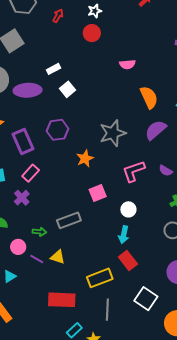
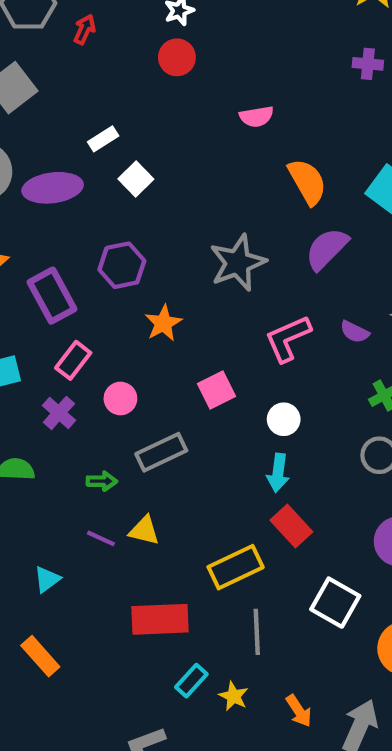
red arrow: (58, 16) -> (85, 29), moved
orange star: (85, 159) -> (163, 323), moved
pink circle: (18, 247) -> (120, 399), moved

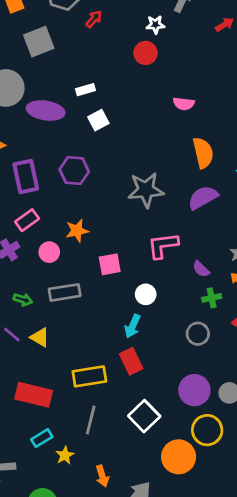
orange star: (163, 323) -> (77, 231), moved
purple semicircle: (355, 332) -> (201, 269), moved

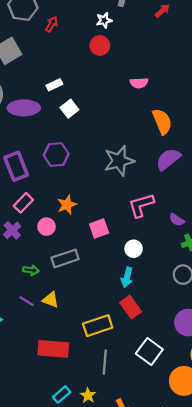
cyan rectangle: (42, 438) -> (62, 395), moved

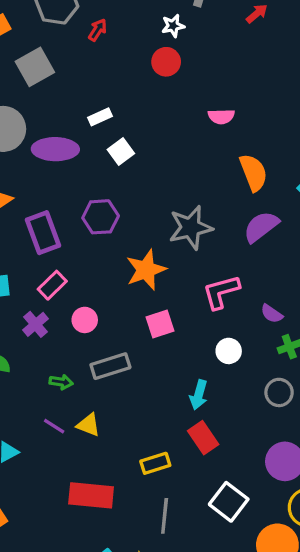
orange star: (67, 205) -> (146, 270), moved, size x1.4
white circle: (134, 249) -> (229, 351), moved
yellow rectangle: (98, 326) -> (155, 463), size x0.7

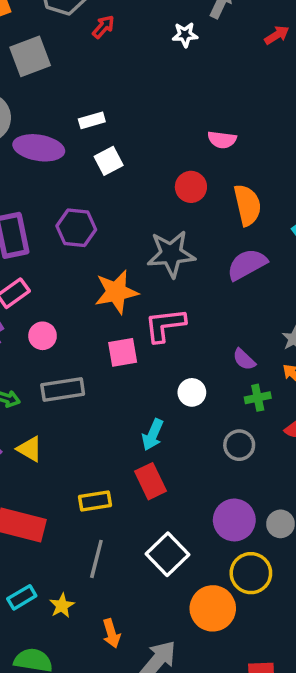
red circle: (166, 62) -> (191, 187), moved
pink L-shape: (221, 292) -> (165, 325), moved

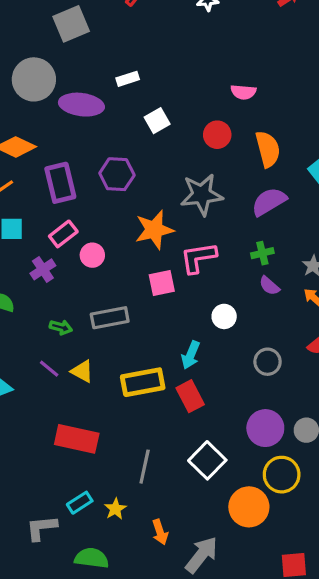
white square: (109, 161) -> (157, 121), moved
pink circle: (43, 336) -> (92, 255), moved
green cross: (258, 398) -> (262, 253), moved
yellow rectangle: (95, 501) -> (143, 382), moved, size x1.5

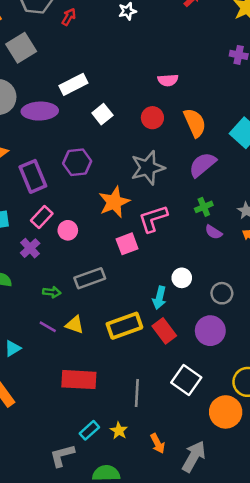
white rectangle: (128, 79) -> (73, 84), size x1.5
white circle: (224, 316) -> (182, 278), moved
purple circle: (265, 428) -> (210, 331), moved

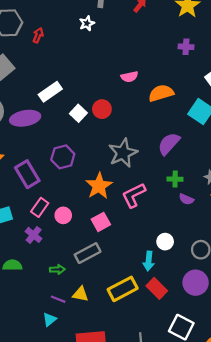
red circle: (152, 118) -> (102, 109), moved
orange semicircle: (195, 123) -> (161, 93), moved, turned -75
green cross: (204, 207) -> (175, 179), turned 32
pink square: (127, 244) -> (101, 222), moved
cyan triangle: (13, 348) -> (50, 319), moved

